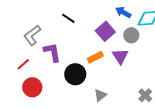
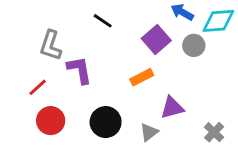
gray L-shape: (32, 35) -> (51, 45), turned -35
purple triangle: (120, 56) -> (172, 108), moved, turned 48
black circle: (75, 74) -> (106, 122), moved

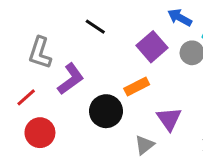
purple L-shape: (80, 70) -> (71, 79), turned 64
purple triangle: (172, 108) -> (169, 119), turned -50
black circle: (106, 122) -> (106, 111), moved

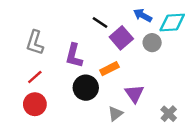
black line: (95, 27) -> (100, 22), moved
purple L-shape: (71, 79) -> (74, 56), moved, turned 140
red line: (26, 97) -> (35, 77), moved

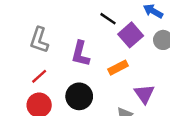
black circle: (86, 88) -> (79, 96), moved

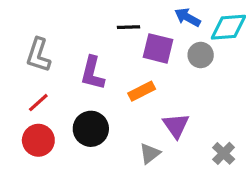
black line: (108, 19) -> (129, 27), turned -36
purple square: (131, 35) -> (158, 48), turned -35

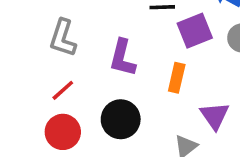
purple square: (158, 48) -> (195, 31), turned -36
orange rectangle: (142, 91) -> (177, 78), turned -50

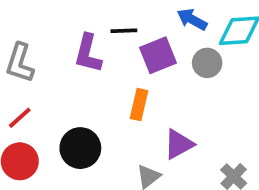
purple L-shape: (122, 58) -> (88, 53), moved
purple triangle: (215, 116) -> (179, 144), turned 36

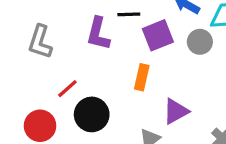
red line: (20, 118) -> (67, 89), moved

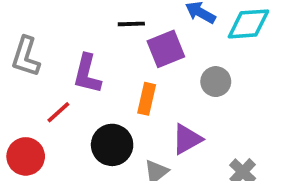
purple L-shape: (98, 34) -> (87, 74), moved
gray circle: (200, 42) -> (216, 82), moved
black circle: (92, 114) -> (112, 145), moved

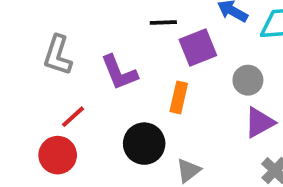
purple L-shape: (87, 74) -> (119, 72), turned -36
red line: (58, 112) -> (73, 117), moved
purple triangle: (187, 139) -> (259, 122), moved

